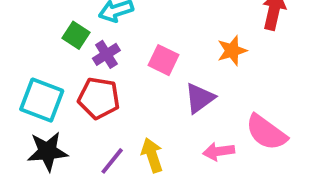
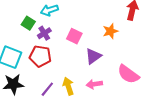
pink arrow: (219, 151) -> (94, 84), moved

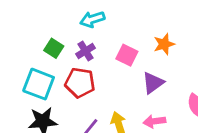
green square: (28, 23) -> (54, 48), moved
orange star: (110, 31) -> (164, 44), moved

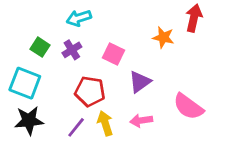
orange star: (164, 44) -> (163, 37), moved, turned 30
red pentagon: (80, 83) -> (90, 91), moved

